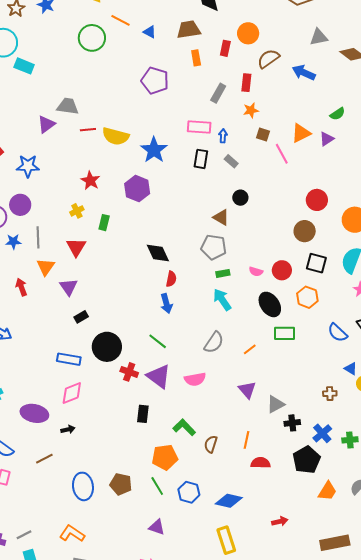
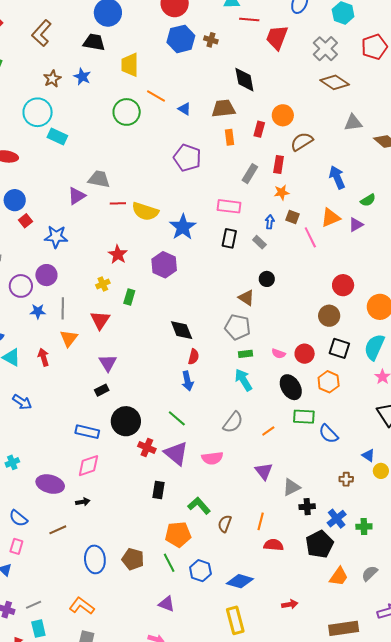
blue arrow: (304, 73) -> (337, 177), moved, turned 40
blue arrow: (223, 136) -> (270, 222), moved
purple triangle: (69, 287) -> (108, 363), moved
blue semicircle: (338, 333) -> (328, 434), moved

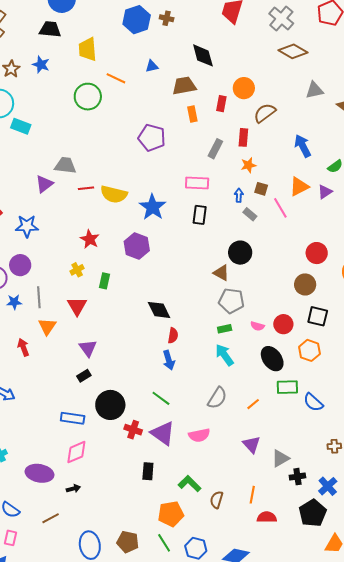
blue triangle: (184, 109) -> (152, 66), moved, turned -40
gray rectangle: (259, 242) -> (250, 214), moved
black circle: (267, 279) -> (240, 253), size x1.5
gray pentagon: (238, 327) -> (231, 301), moved

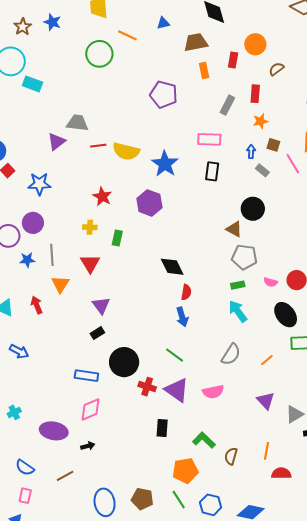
brown semicircle: (265, 113) -> (276, 69), size x0.7
yellow cross: (77, 270) -> (90, 227), turned 32

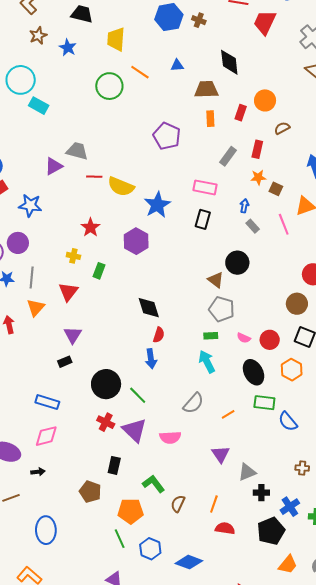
brown star: (23, 27) -> (38, 36), moved
brown square: (273, 145) -> (276, 189), moved
black circle: (124, 362) -> (106, 384), moved
brown pentagon: (142, 499) -> (90, 492), moved

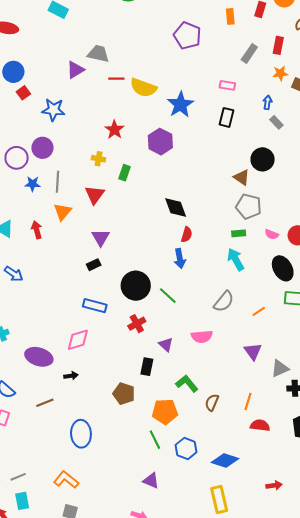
pink rectangle: (205, 187) -> (227, 85), size x0.7
blue rectangle: (47, 402) -> (95, 306), moved
red cross: (106, 422) -> (137, 324), turned 36
purple triangle: (134, 430) -> (166, 345), moved, size x0.6

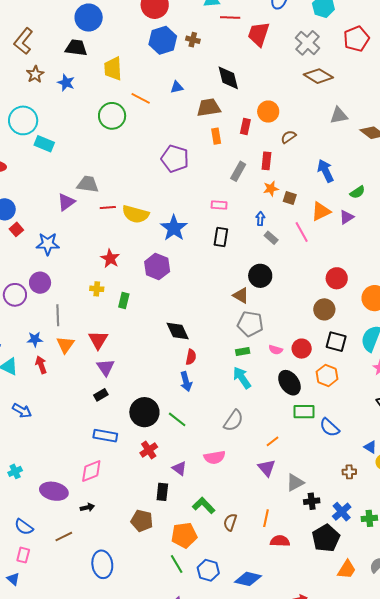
blue star: (33, 184) -> (35, 339), moved
red triangle: (95, 195) -> (98, 340), moved
orange line: (259, 311) -> (272, 441), moved

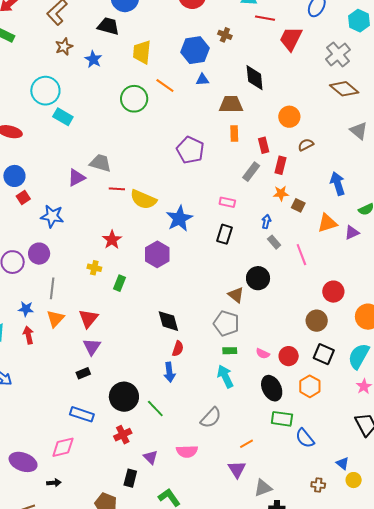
blue hexagon: (163, 40) -> (195, 50), moved
gray triangle: (339, 115) -> (359, 131), turned 42
red rectangle: (245, 127) -> (264, 145), moved, turned -35
pink line: (302, 232) -> (301, 255), moved
gray pentagon: (250, 324) -> (226, 323), moved

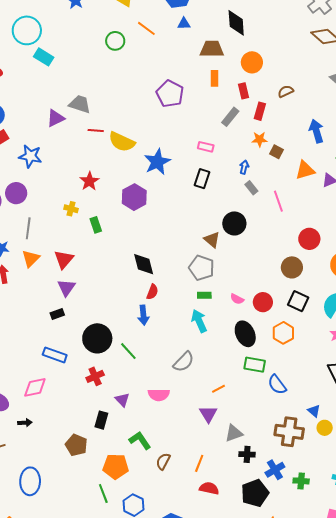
green circle: (134, 99) -> (115, 41), size x0.7
orange circle: (289, 117) -> (252, 62), moved
green rectangle: (119, 283) -> (96, 225), turned -42
brown cross: (318, 485) -> (289, 432), size x2.0

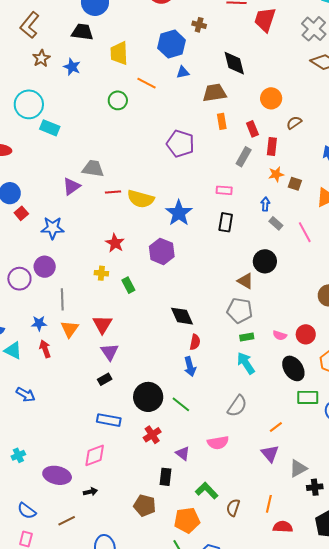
orange circle: (252, 62) -> (271, 98), moved

